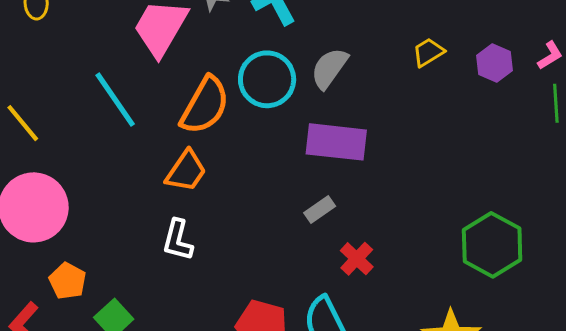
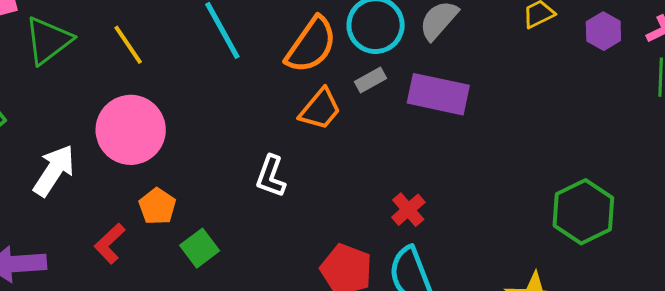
orange trapezoid: (186, 171) -> (320, 109), moved
gray rectangle: (320, 210) -> (371, 80), moved
red cross: (357, 259) -> (408, 210), moved

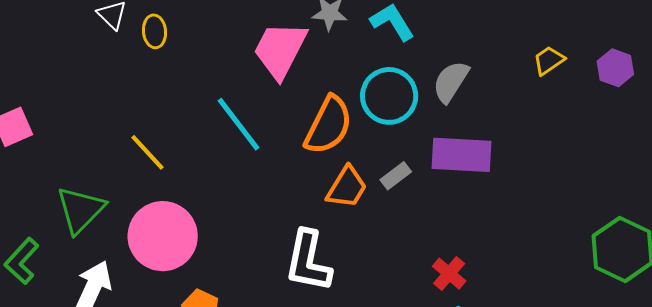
green triangle: (48, 40) -> (80, 210), moved
gray rectangle: (371, 80) -> (396, 176), moved
white L-shape: (271, 176) -> (308, 261), size x1.5

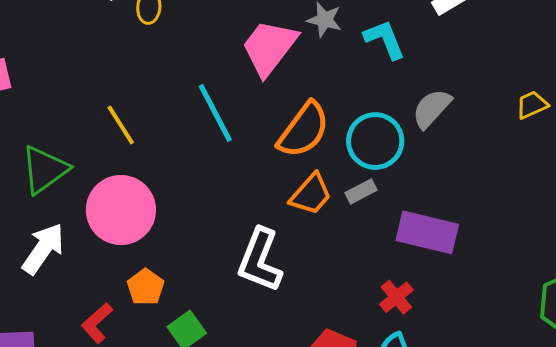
cyan circle: (389, 96) -> (375, 141), moved
purple rectangle: (462, 155) -> (427, 232), moved

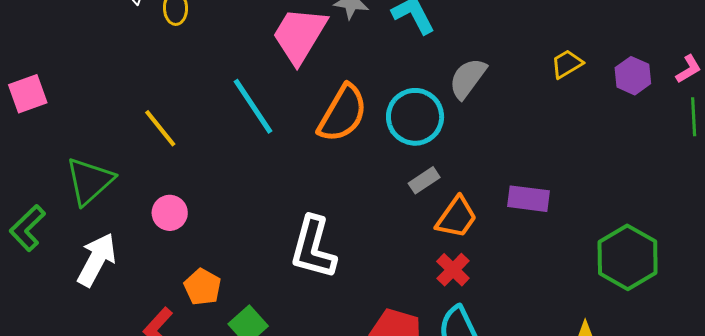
gray rectangle: (361, 191) -> (424, 180), moved
orange trapezoid: (311, 194) -> (457, 217), moved
pink circle: (121, 210) -> (170, 213), size x0.5
purple rectangle: (427, 232) -> (529, 199), moved, size x0.7

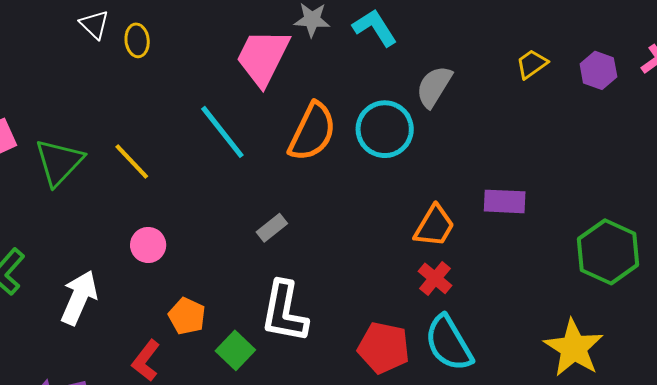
gray rectangle: (424, 180) -> (272, 228), moved
green triangle: (89, 181) -> (59, 162), moved
white L-shape: (313, 248) -> (284, 312), moved

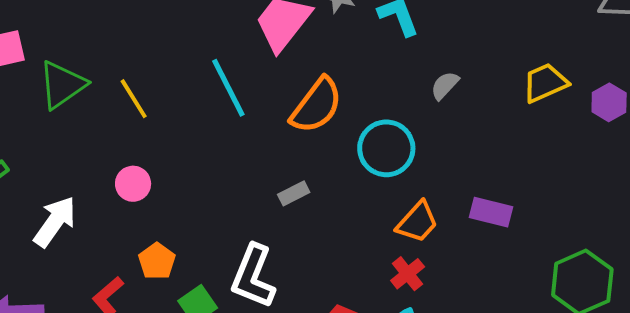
yellow trapezoid: (532, 64) -> (545, 83), size x1.4
gray semicircle: (434, 87) -> (445, 85), size x0.7
cyan circle: (385, 129) -> (386, 148), moved
gray rectangle: (272, 228) -> (294, 193), moved

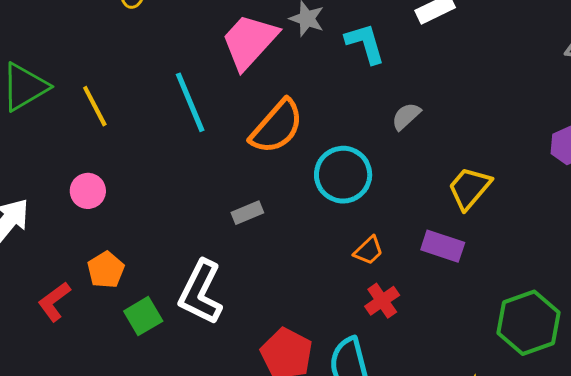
yellow trapezoid: (545, 83) -> (469, 188), moved, turned -30
orange trapezoid: (417, 222) -> (368, 251), size x0.7
red cross: (408, 274) -> (382, 301), moved

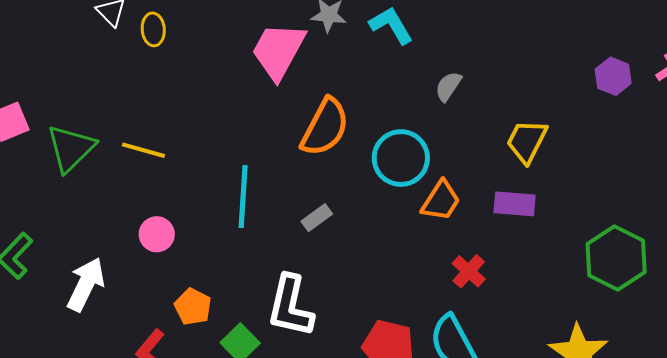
cyan line: (190, 102) -> (243, 197), moved, turned 40
yellow line: (95, 106) -> (143, 150), turned -33
orange trapezoid: (368, 251) -> (441, 201), moved, size x1.4

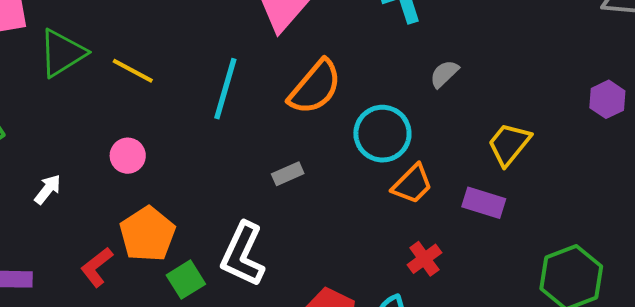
cyan line: (243, 197) -> (225, 89), moved
white arrow: (86, 284) -> (48, 189), size x0.6
orange pentagon: (193, 307) -> (147, 234), size x1.5

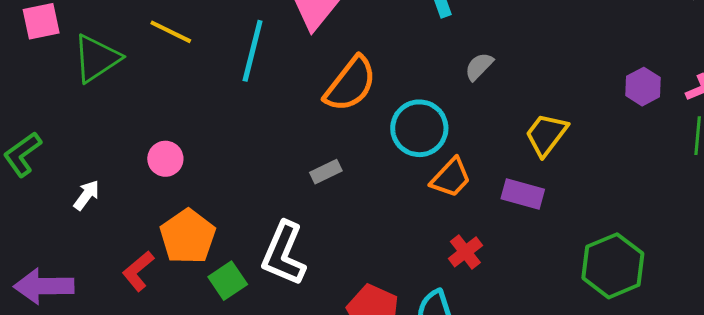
yellow line: (133, 71) -> (171, 32), moved
cyan line: (225, 89) -> (253, 51), moved

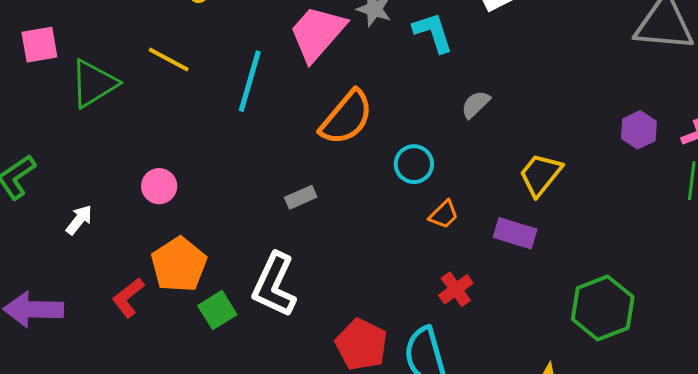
cyan circle: (419, 128) -> (414, 164), size x0.7
gray rectangle: (326, 172) -> (301, 197), moved
orange trapezoid: (451, 178) -> (444, 215), size x0.7

